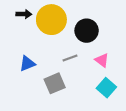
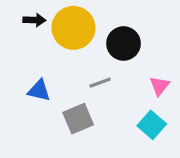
pink triangle: (102, 60) -> (160, 86), moved, turned 32
blue triangle: (27, 64) -> (39, 90), turned 35

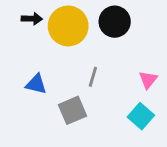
black circle: (124, 43) -> (115, 22), moved
gray line: (100, 83) -> (93, 77), turned -54

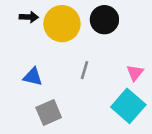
gray square: (72, 110) -> (49, 112), moved
cyan square: (141, 116) -> (128, 106), size x1.4

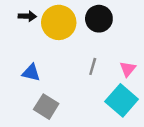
gray line: (85, 70) -> (93, 66), moved
gray square: (49, 112) -> (46, 107), turned -35

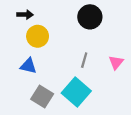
yellow circle: (59, 22) -> (38, 36), moved, size x0.7
cyan square: (122, 100) -> (76, 92), moved

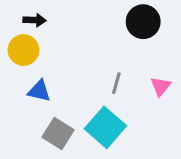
black circle: (90, 17) -> (143, 22), moved
yellow circle: (38, 36) -> (23, 50), moved

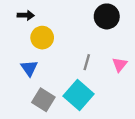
yellow circle: (23, 50) -> (42, 38), moved
blue triangle: (39, 91) -> (29, 68), turned 42

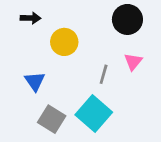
yellow circle: (42, 38) -> (64, 42), moved
pink triangle: (120, 65) -> (133, 62), moved

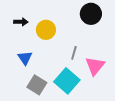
black arrow: (31, 18) -> (21, 22), moved
pink triangle: (133, 62) -> (95, 66), moved, size x1.5

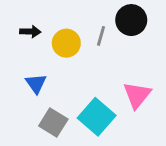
gray line: (74, 53) -> (101, 36), moved

